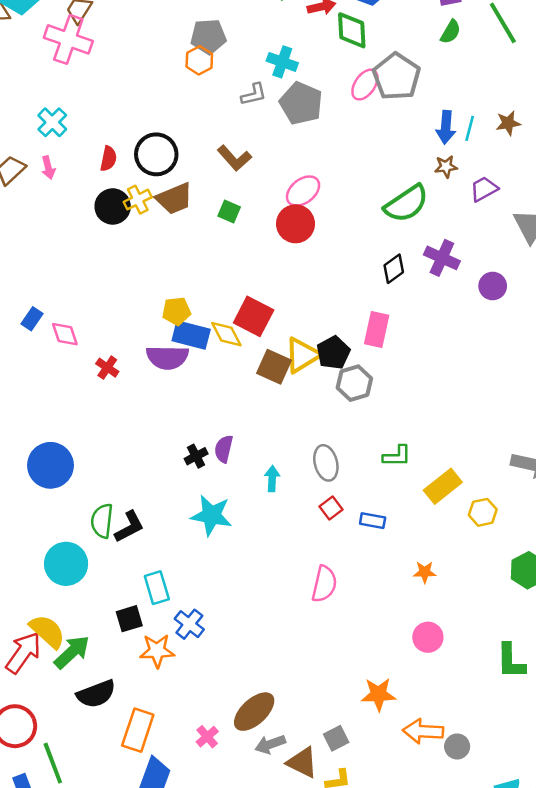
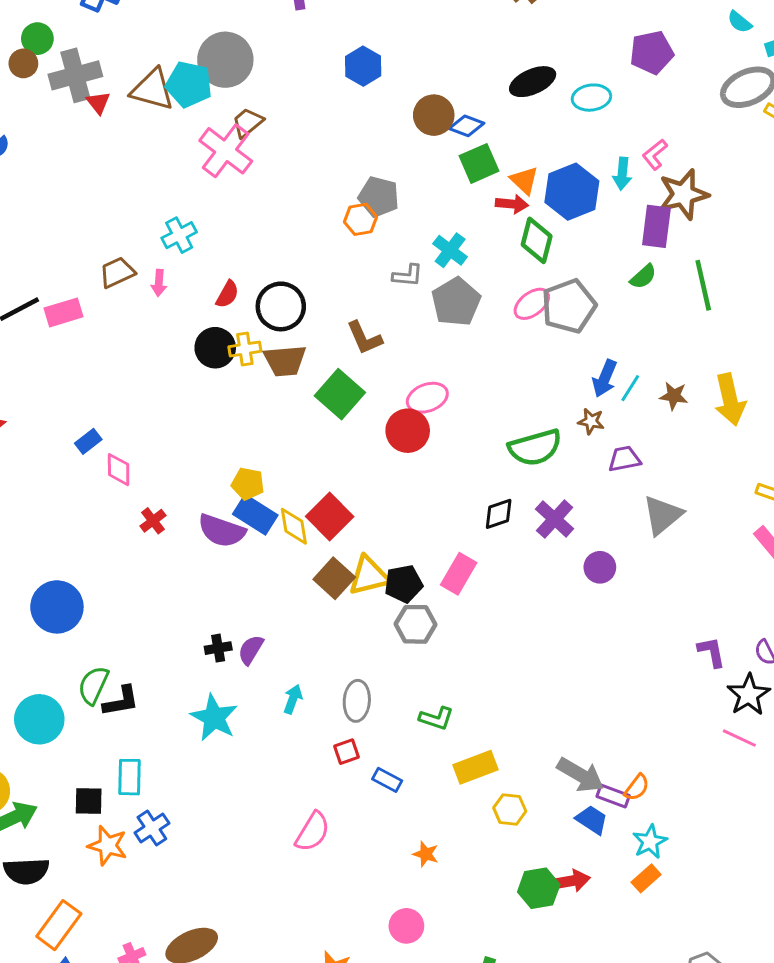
green square: (229, 212) -> (340, 394), size x1.8

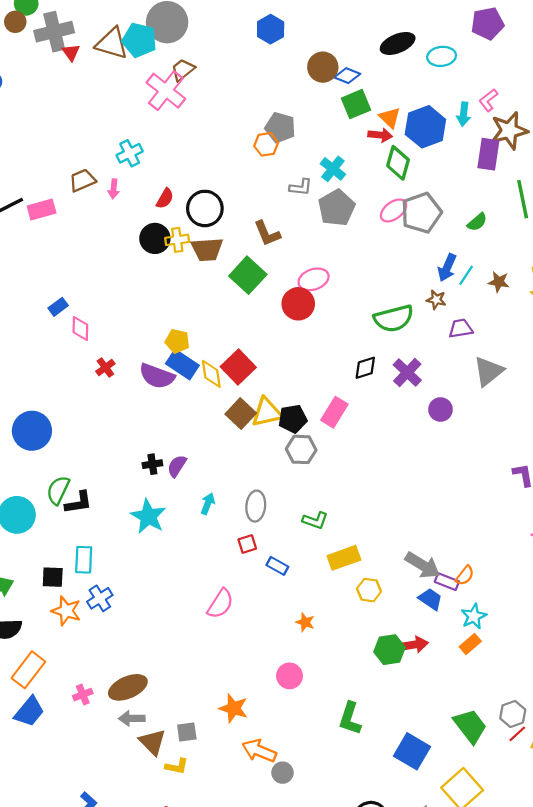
green semicircle: (643, 277) -> (477, 222), moved

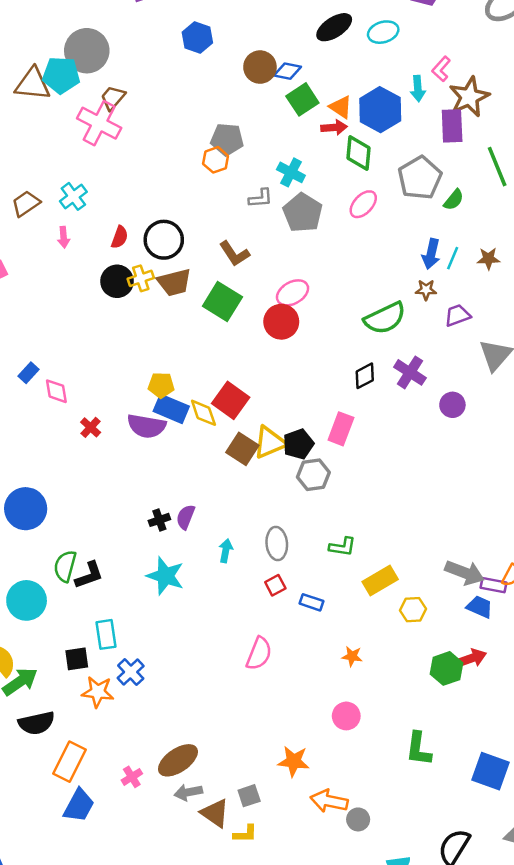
brown trapezoid: (82, 180) -> (26, 203), moved
gray pentagon: (421, 213) -> (420, 178), moved

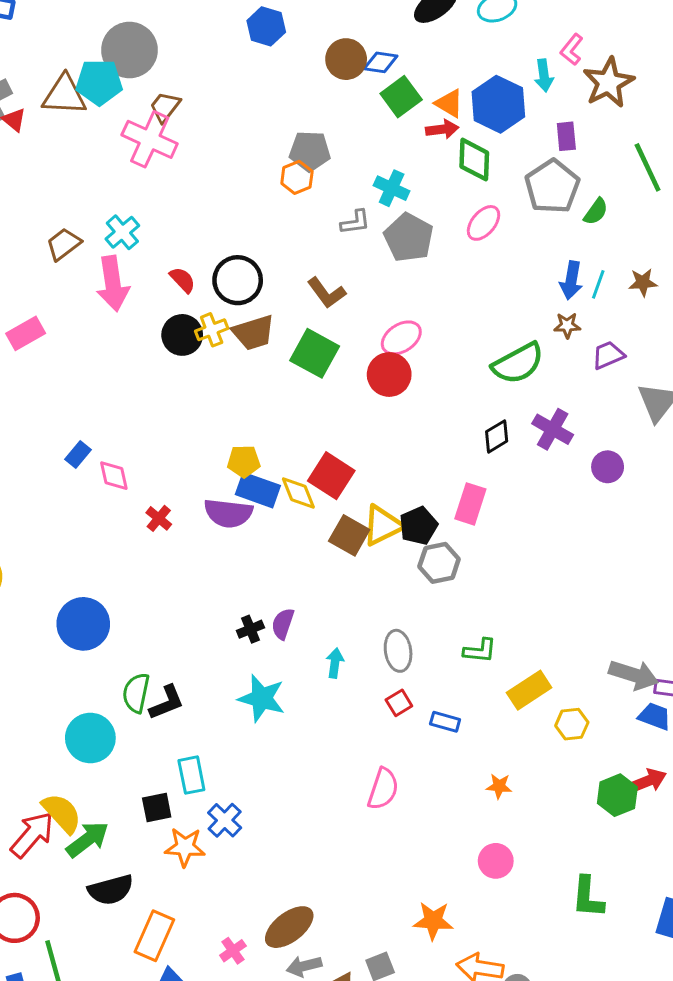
purple rectangle: (452, 126) -> (566, 136), moved, size x0.7
pink arrow: (64, 237) -> (113, 284), size x2.0
red semicircle: (120, 237) -> (182, 280), turned -60

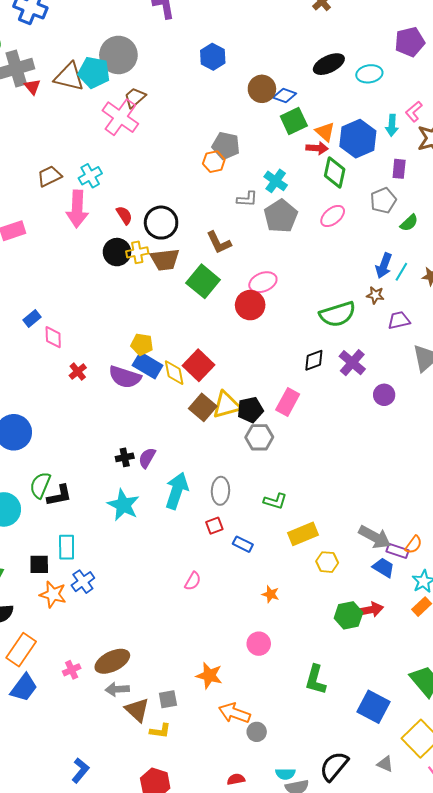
gray pentagon: (552, 187) -> (383, 201), size x0.7
cyan arrow: (335, 663) -> (177, 491), size x1.8
pink semicircle: (383, 789) -> (193, 581), size x0.7

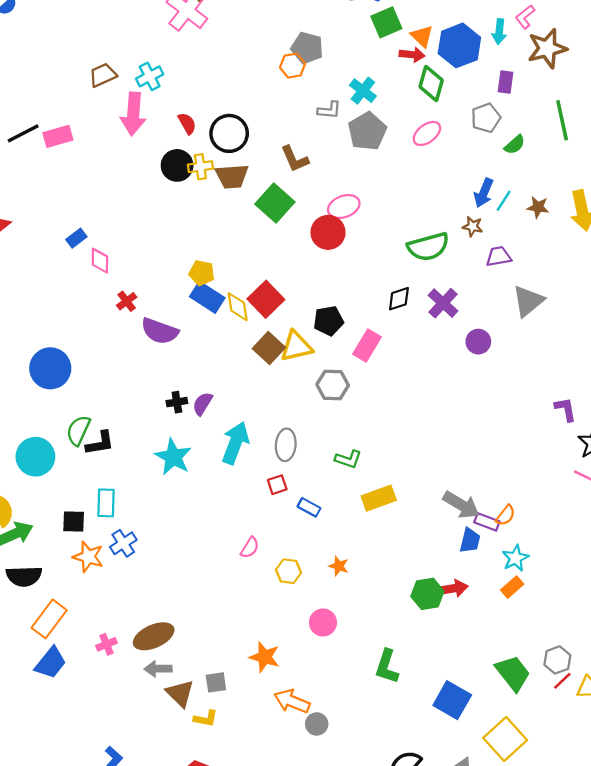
purple semicircle: (125, 377) -> (160, 331), moved
black pentagon: (250, 410) -> (328, 321), moved
yellow hexagon: (327, 562) -> (289, 571), moved
blue trapezoid: (383, 568) -> (470, 540), turned 70

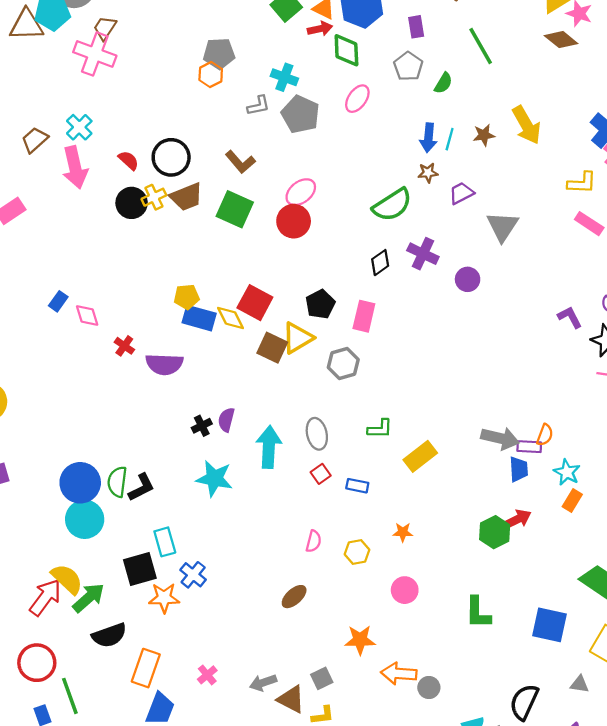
blue circle: (50, 368) -> (80, 483), moved
black square: (74, 521) -> (140, 569), size x1.4
brown ellipse: (154, 636) -> (294, 597), moved, size x0.7

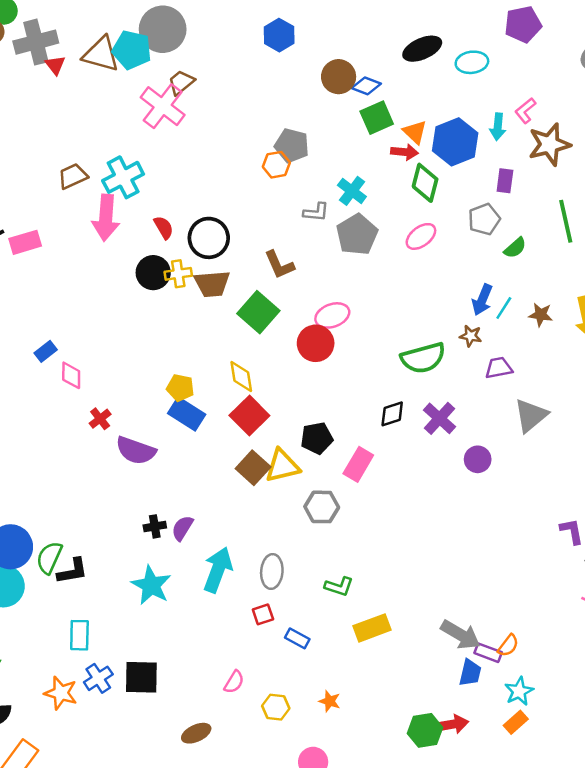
cyan cross: (79, 127) -> (123, 177), size x1.4
yellow diamond: (231, 318) -> (241, 376), moved
black square: (140, 569) -> (141, 677), moved

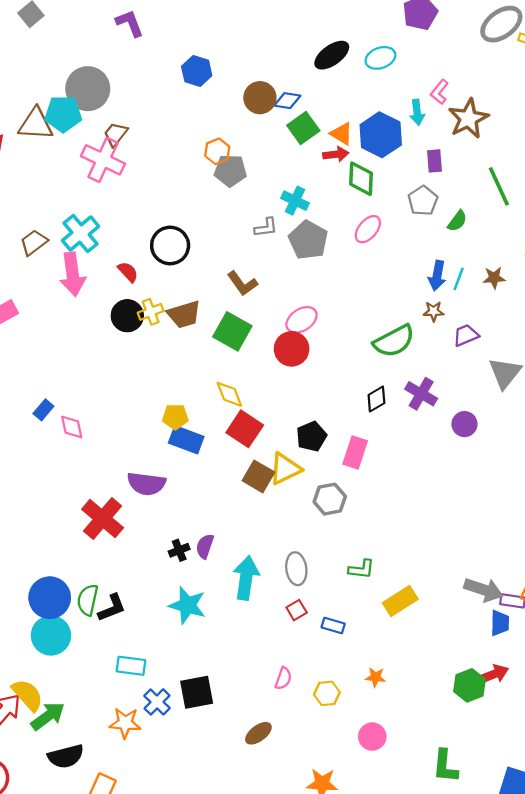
orange hexagon: (276, 165) -> (217, 151), moved
black circle: (209, 238) -> (170, 245), moved
red cross: (100, 419) -> (103, 518), moved, size x2.0
cyan rectangle: (79, 635) -> (131, 666), turned -72

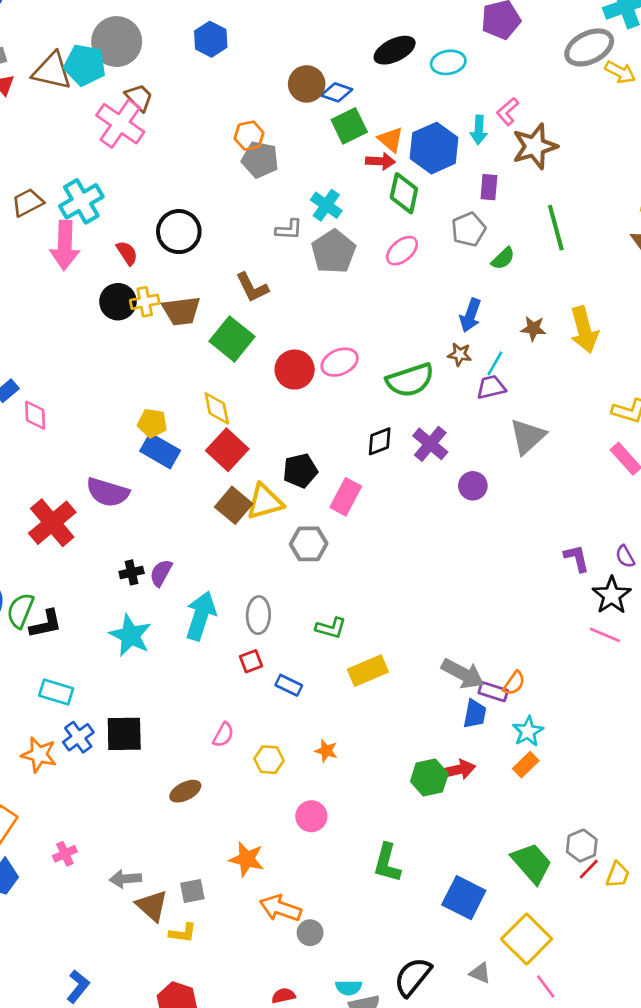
blue hexagon: (197, 71) -> (211, 39), moved
brown trapezoid: (116, 134) -> (139, 97), turned 88
cyan line: (459, 279) -> (495, 363), moved
pink ellipse: (302, 320) -> (340, 362), moved

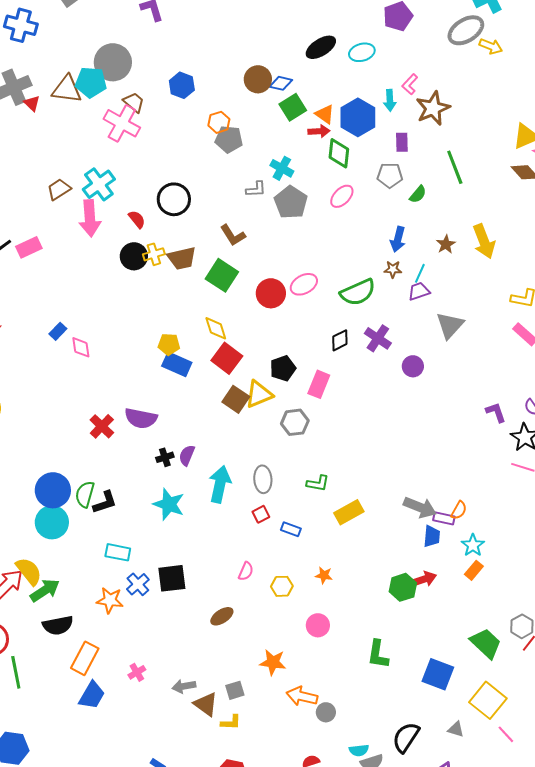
blue hexagon: (211, 39) -> (182, 85), moved
gray pentagon: (469, 229) -> (390, 175), turned 30
brown star: (533, 329) -> (446, 244), turned -30
purple semicircle: (108, 492) -> (141, 418), moved
red cross: (52, 523) -> (102, 426), size x0.7

